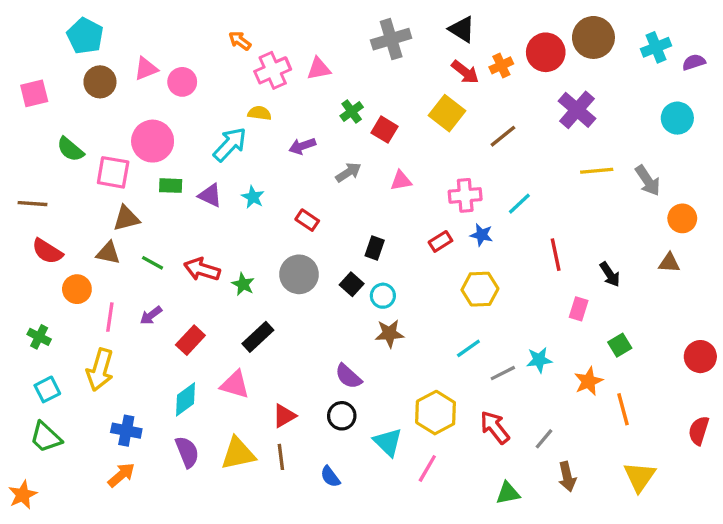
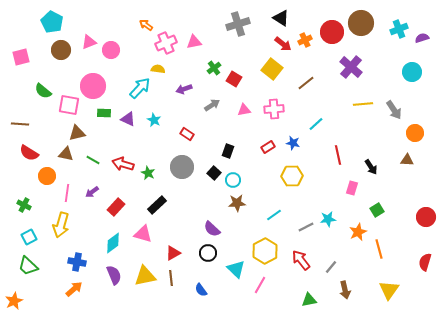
pink cross: (465, 195) -> (274, 109), moved
cyan line: (468, 348) -> (274, 215), moved

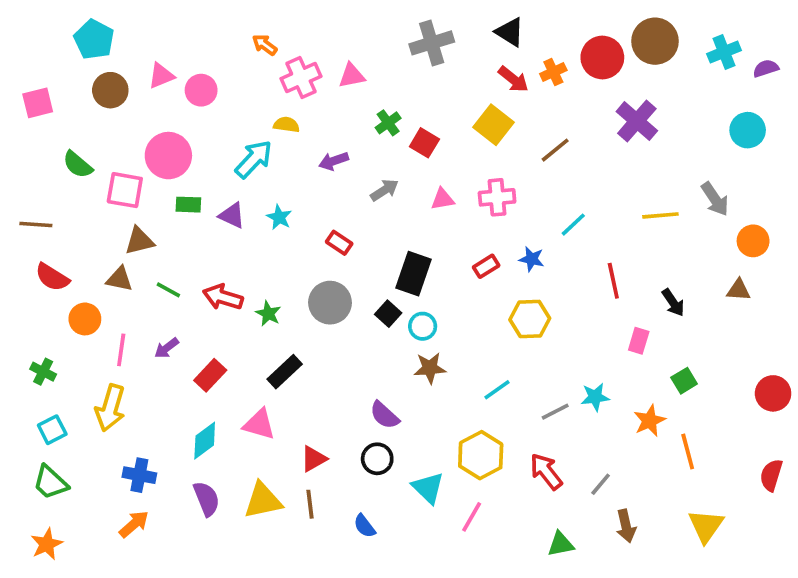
yellow line: (363, 104) -> (660, 215), moved
black rectangle: (228, 151) -> (414, 274), size x1.6
orange star: (14, 301) -> (47, 544), moved

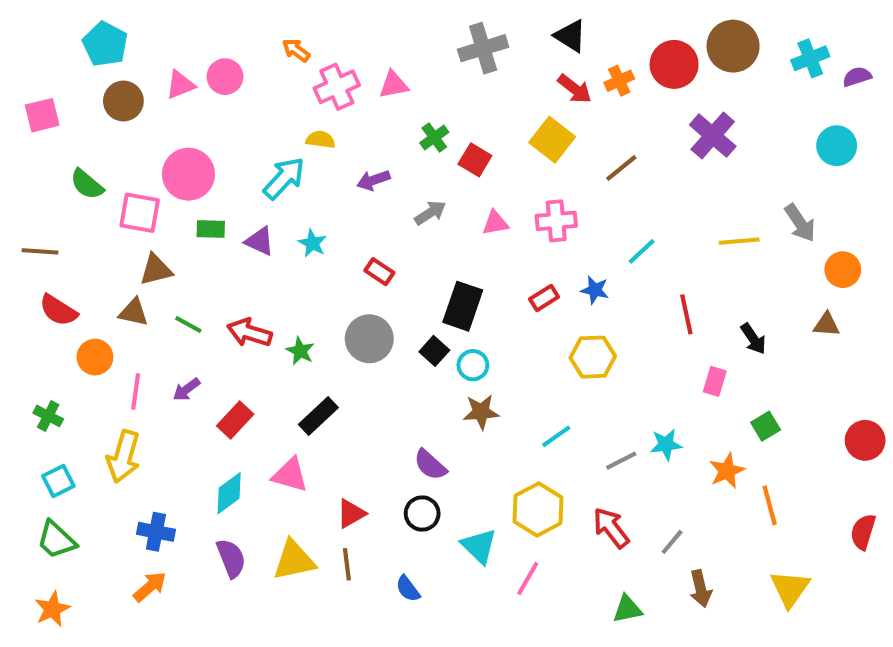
pink circle: (201, 90) -> (225, 77), moved

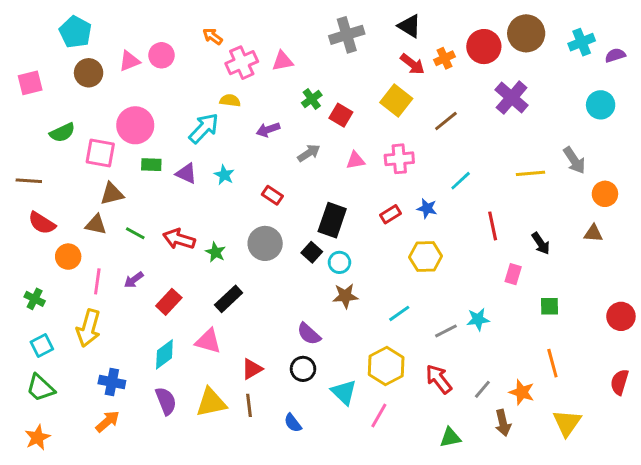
green semicircle: (87, 184) -> (62, 133), turned -65
green square: (766, 426) -> (550, 306), turned 30
orange star: (727, 471) -> (522, 392), moved, turned -30

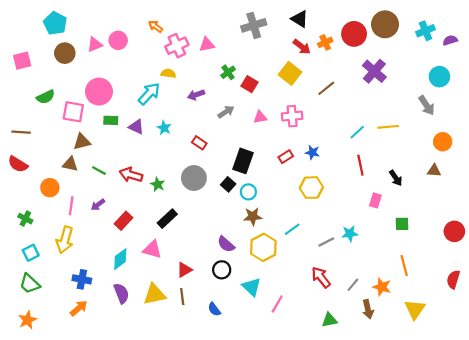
gray arrow: (574, 160) -> (427, 105), moved
cyan line: (461, 181) -> (357, 132), moved
red semicircle: (42, 223) -> (18, 164), moved
yellow hexagon: (386, 366) -> (263, 247), moved

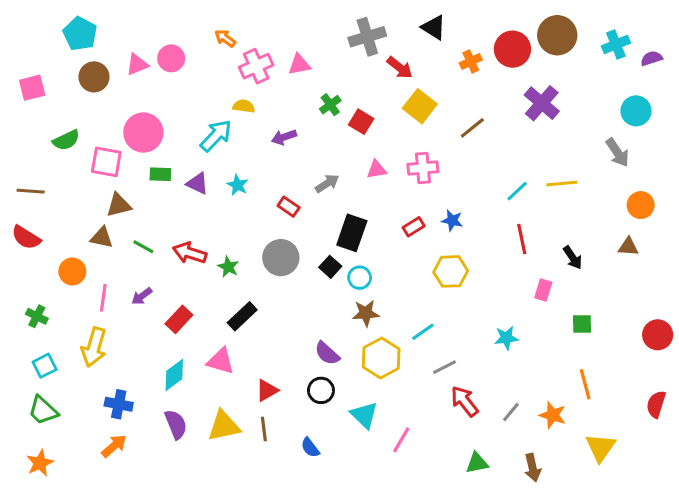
red arrow: (302, 47) -> (400, 68), moved
gray arrow: (226, 112) -> (327, 183), moved
gray line: (326, 242) -> (445, 367), moved
brown arrow: (368, 309) -> (533, 468), moved

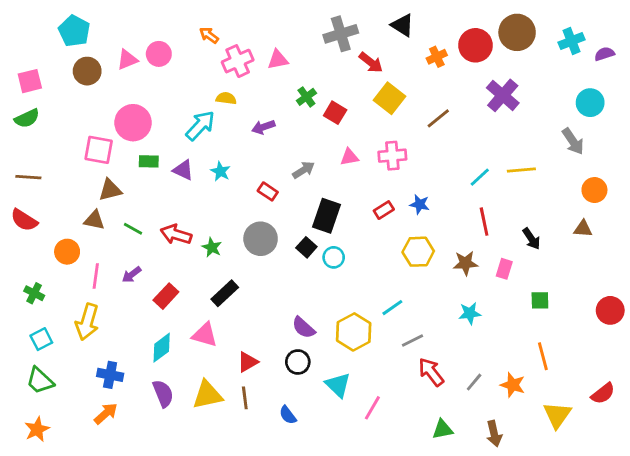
green semicircle: (66, 140) -> (27, 118), moved
brown star: (366, 313) -> (465, 263), moved
red semicircle: (656, 404) -> (603, 394), moved, turned -145

